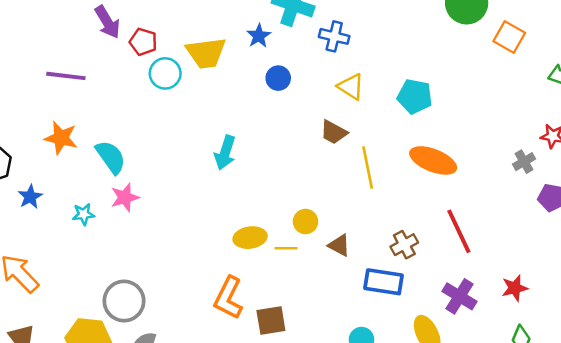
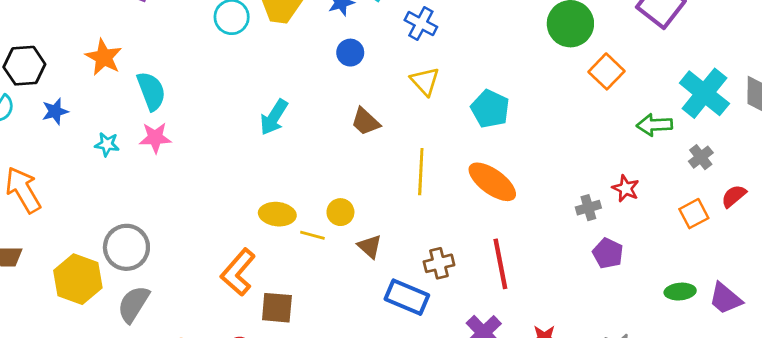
brown trapezoid: (334, 132) -> (366, 122), moved

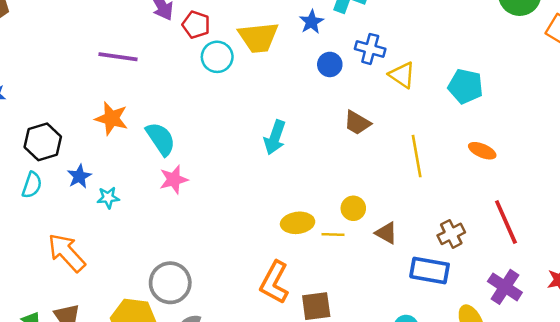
blue cross: (421, 24) -> (370, 49), moved
cyan star: (107, 144) -> (108, 198), moved
orange ellipse: (492, 182) -> (482, 151), size x0.6

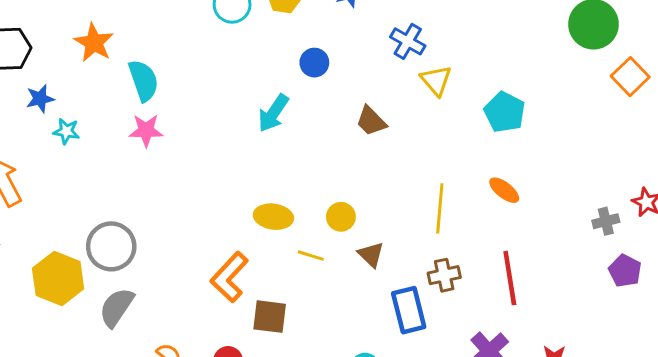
blue circle: (330, 64) -> (314, 63), moved
yellow line: (417, 156) -> (440, 208), moved
yellow line: (333, 234) -> (311, 256), moved
blue rectangle: (430, 270) -> (409, 310), turned 51

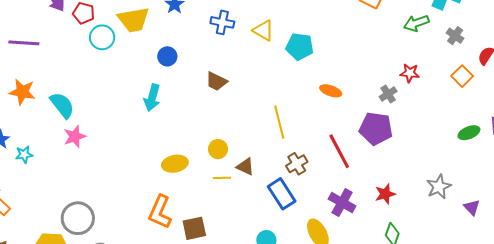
yellow triangle: (436, 80) -> (263, 31), moved
orange ellipse: (504, 190) -> (331, 91), moved
yellow line: (311, 256) -> (222, 178), moved
purple pentagon: (625, 271) -> (376, 129), moved, size x1.5

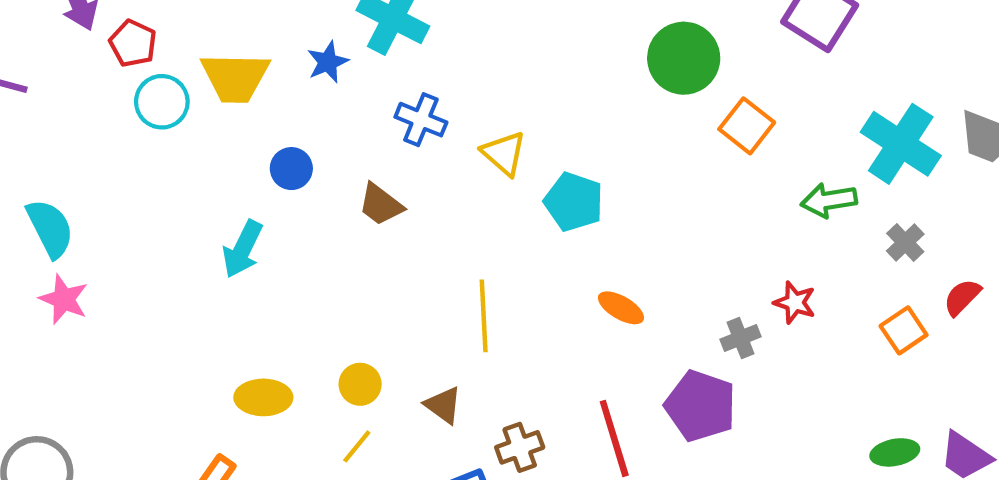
brown trapezoid: (216, 81) -> (381, 205), moved
yellow line: (279, 122) -> (484, 316), moved
pink star: (75, 137) -> (64, 299), turned 30
brown triangle: (245, 167) -> (443, 405), moved
yellow line: (222, 178) -> (357, 446), turned -60

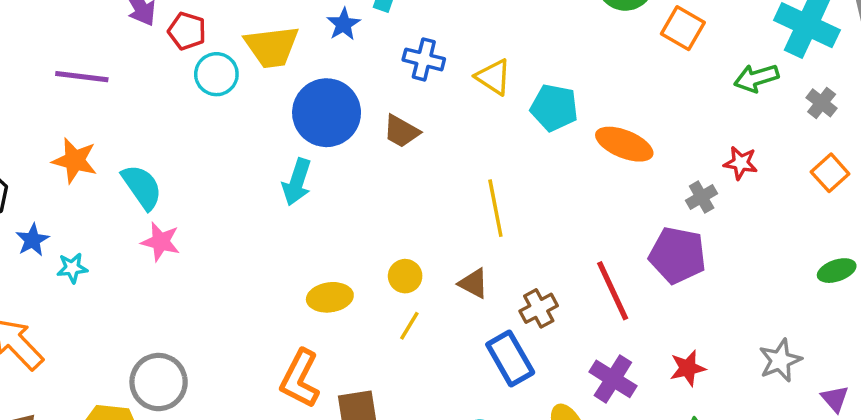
blue circle: (291, 169) -> (327, 113), size x2.0
orange ellipse: (621, 308) -> (624, 144), moved, size x1.5

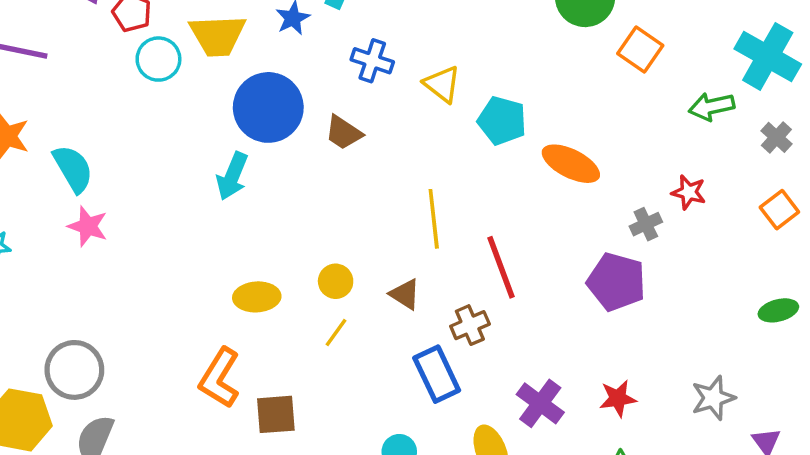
red line: (613, 291) -> (501, 267), moved

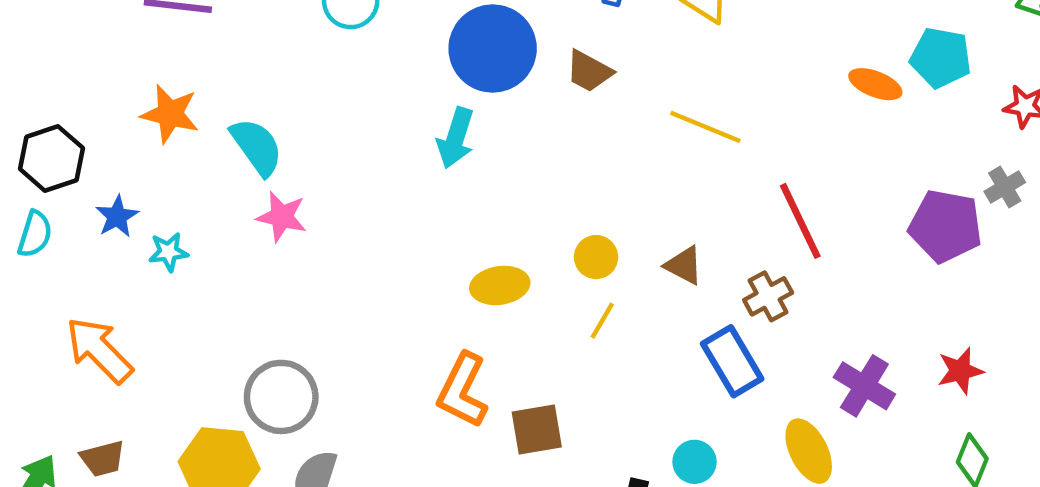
cyan pentagon: (502, 121) -> (941, 58), moved
orange ellipse: (571, 164) -> (875, 84), size x0.7
yellow line: (434, 219) -> (705, 127), moved, turned -56
gray cross: (646, 224) -> (1005, 187), moved

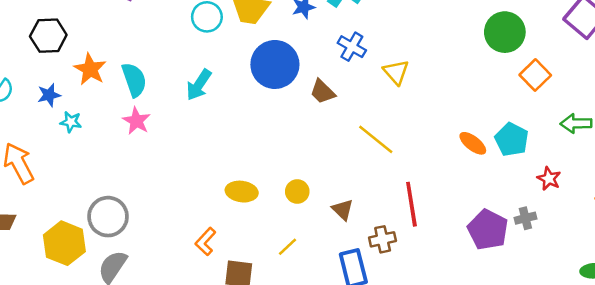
orange star: (170, 114) -> (90, 69), moved
cyan arrow: (456, 138) -> (199, 85), moved
black hexagon: (51, 159) -> (48, 36), moved
yellow line: (602, 321) -> (287, 247), moved
orange L-shape: (463, 390) -> (205, 242), size x0.7

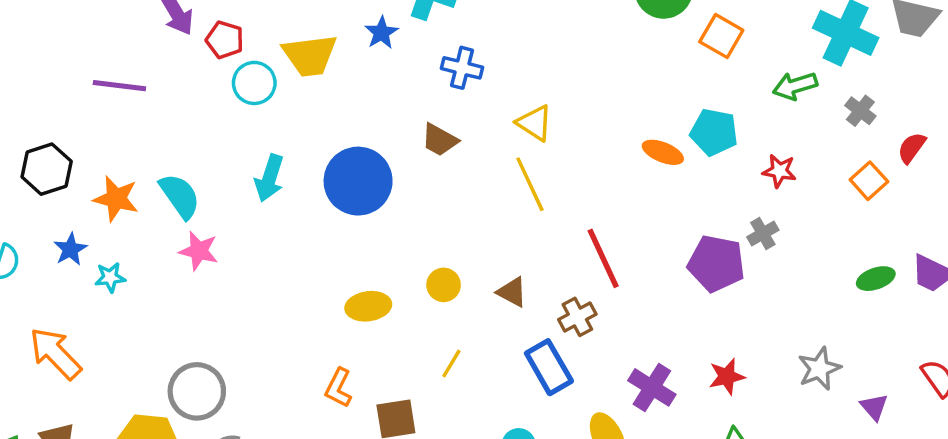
blue circle: (275, 64) -> (358, 181), moved
yellow triangle: (396, 72) -> (535, 123), moved
yellow line: (376, 139) -> (530, 184), turned 42

